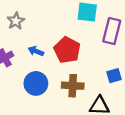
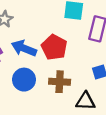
blue arrow: (36, 51) -> (24, 48), size x1.6

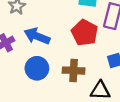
red pentagon: (54, 47) -> (85, 33), moved

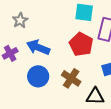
brown cross: (74, 71) -> (71, 78), turned 30

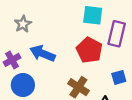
blue circle: (38, 76) -> (23, 85), moved

